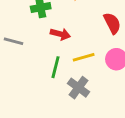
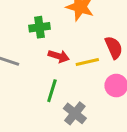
yellow line: (84, 57) -> (87, 62), moved

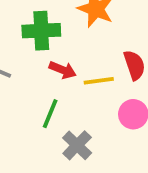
green cross: (39, 27) -> (41, 31), size x1.4

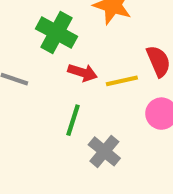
green cross: (41, 31) -> (56, 33), turned 36

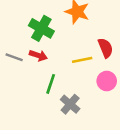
red arrow: (83, 73) -> (38, 55), moved

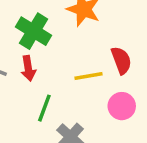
red arrow: (38, 55) -> (28, 68), turned 60

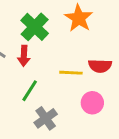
red semicircle: (121, 60) -> (100, 66), turned 100

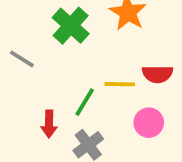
red arrow: (24, 56) -> (49, 124), moved
green line: (30, 91) -> (85, 102), moved

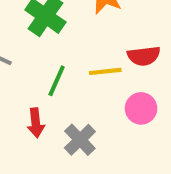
green line: (85, 102) -> (57, 81), moved

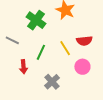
yellow line: (105, 71) -> (65, 48), turned 63
red arrow: (36, 123) -> (23, 67), moved

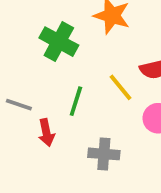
gray line: (12, 40) -> (19, 105), moved
gray cross: (52, 82) -> (104, 154), turned -35

